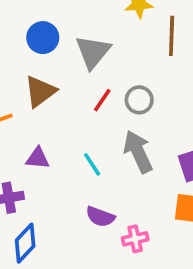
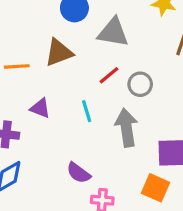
gray triangle: (93, 52) -> (113, 32), turned 44
cyan line: (92, 164) -> (87, 111), moved

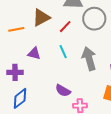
red line: (109, 75) -> (65, 27), moved
gray circle: (140, 84) -> (94, 19), moved, size x1.5

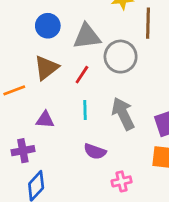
cyan line: (63, 52) -> (85, 110), turned 32
purple semicircle: (63, 91) -> (95, 151), moved

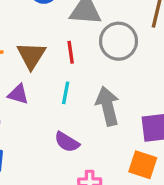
brown triangle: (46, 68) -> (31, 56), moved, turned -32
red line: (82, 75) -> (71, 52), turned -54

